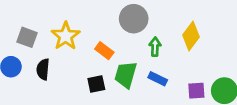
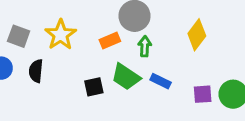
green arrow: (155, 47) -> (145, 46), moved
orange rectangle: (104, 51) -> (110, 41), moved, turned -60
green trapezoid: (126, 75) -> (126, 77), turned -72

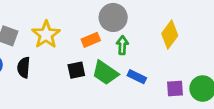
black square: (94, 87) -> (76, 70), moved

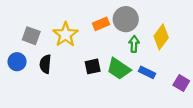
yellow diamond: (170, 35) -> (161, 37), moved
orange rectangle: (91, 40) -> (101, 24), moved
purple square: (175, 89) -> (181, 83), turned 35

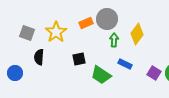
blue circle: (17, 62) -> (15, 73), moved
green trapezoid: (119, 69) -> (101, 75), moved

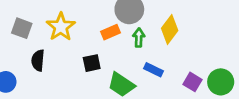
orange rectangle: (86, 23) -> (110, 32), moved

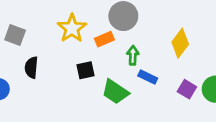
yellow star: (61, 27) -> (72, 28), moved
yellow diamond: (170, 29) -> (180, 43), moved
green arrow: (139, 38) -> (133, 55), moved

